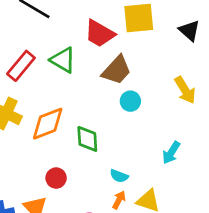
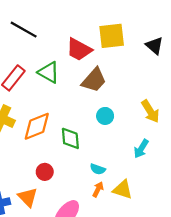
yellow arrow: (185, 90) -> (150, 111), moved
cyan circle: (130, 101) -> (105, 116), moved

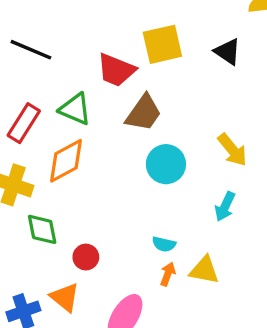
cyan circle: (105, 116) -> (166, 164), size x1.5
orange diamond: (37, 126) -> (66, 161), moved
green diamond: (70, 138) -> (42, 229), moved

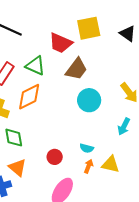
red circle: (86, 257) -> (55, 157), moved
orange triangle: (65, 297) -> (18, 168), moved

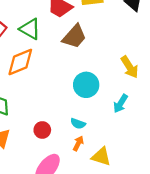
cyan circle: (89, 100) -> (86, 85), moved
yellow triangle: (111, 164) -> (101, 157), moved

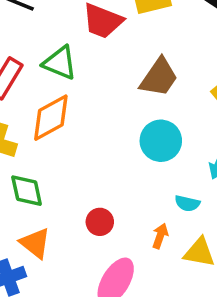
brown trapezoid: (74, 36) -> (159, 77), moved
cyan semicircle: (78, 124) -> (187, 203), moved

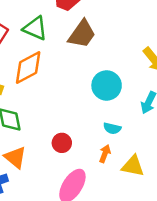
brown trapezoid: (159, 77) -> (82, 34), moved
cyan semicircle: (187, 203) -> (112, 128), moved

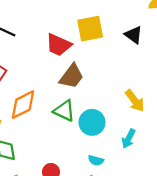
green triangle: (35, 28) -> (64, 111), moved

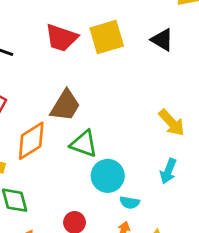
red trapezoid: (59, 45) -> (61, 38), moved
brown trapezoid: (71, 76) -> (65, 105), moved
cyan circle: (92, 122) -> (108, 176), moved

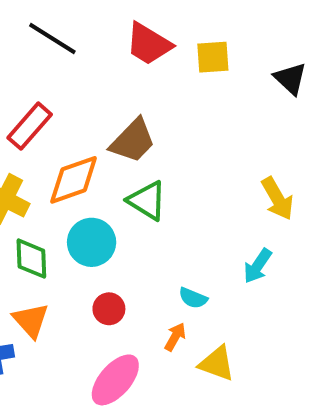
yellow square: (107, 37) -> (213, 57), size x0.7
cyan circle: (108, 176) -> (92, 242), moved

